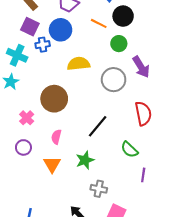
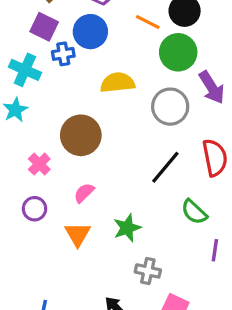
green circle: (119, 44) -> (178, 52), size x1.5
black line: (98, 126) -> (165, 167), moved
pink semicircle: (56, 137) -> (84, 193), turned 32

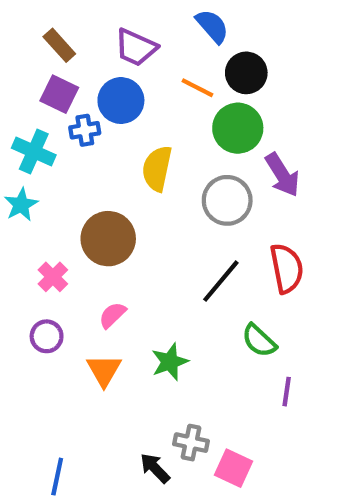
yellow semicircle: (118, 83) -> (157, 169), turned -72
gray cross: (148, 271) -> (191, 443), moved

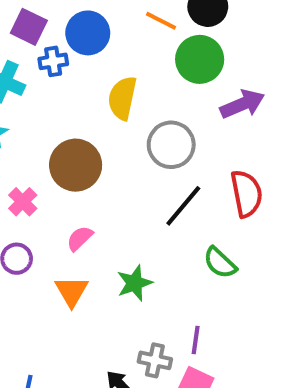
purple arrow: (282, 175) -> (242, 104), turned -81
gray circle: (227, 200) -> (171, 145), moved
purple line: (287, 392) -> (196, 340), moved

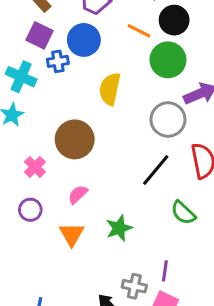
gray circle: (171, 145) -> (168, 120), moved

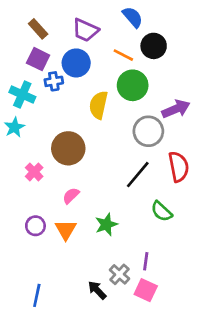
green circle: (168, 60) -> (133, 85), moved
purple circle: (30, 210) -> (35, 226), moved
gray cross: (134, 286) -> (119, 274), turned 30

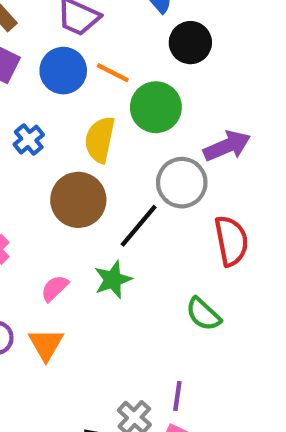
orange line: (123, 55) -> (113, 73), moved
blue cross: (54, 81) -> (29, 140), moved, turned -30
brown circle: (68, 148) -> (78, 200), moved
black line: (138, 175) -> (139, 226), moved
green star: (106, 224) -> (113, 280), moved

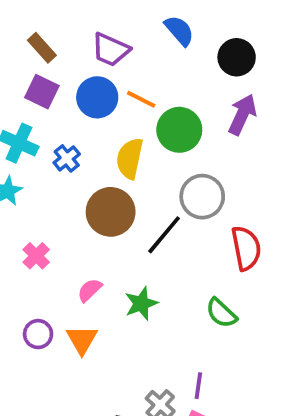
black circle: (190, 43) -> (237, 57), moved
purple arrow: (227, 146) -> (242, 115), moved, turned -42
green star: (113, 280) -> (141, 303), moved

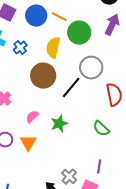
purple line: (198, 386) -> (99, 167), moved

